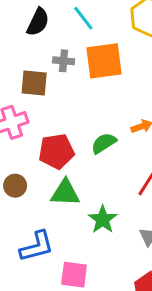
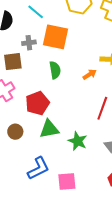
orange square: (104, 61) -> (55, 37), turned 32
green semicircle: (104, 143) -> (55, 70), moved, turned 126

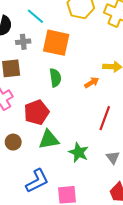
gray cross: (29, 43) -> (23, 42), moved

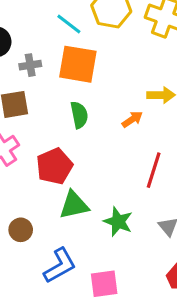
cyan line: (35, 16) -> (69, 24), moved
brown circle: (13, 142) -> (21, 230), moved

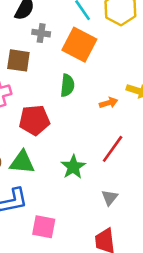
green triangle: (74, 205) -> (22, 162), moved
green star: (118, 222) -> (73, 167), moved

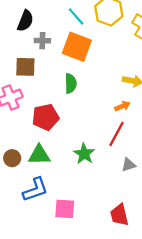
orange arrow: (109, 103) -> (122, 106), moved
gray triangle: (110, 198) -> (129, 165), moved, turned 40

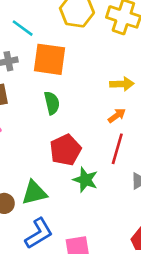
cyan line: (76, 16) -> (23, 28), moved
red pentagon: (46, 117) -> (65, 150), moved

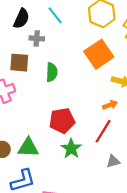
orange square: (50, 59) -> (99, 54), moved, turned 32
green semicircle: (52, 103) -> (52, 72), moved

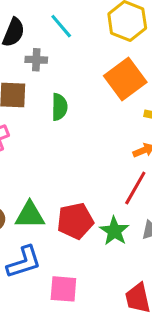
red pentagon: (62, 121) -> (75, 221), moved
green star: (71, 149) -> (114, 231), moved

